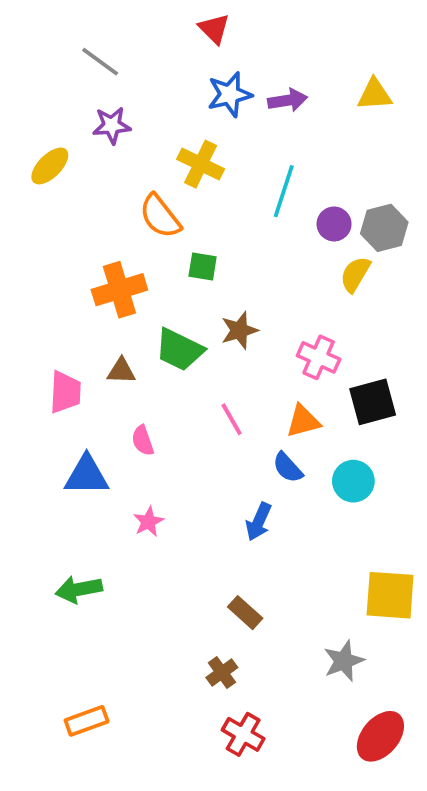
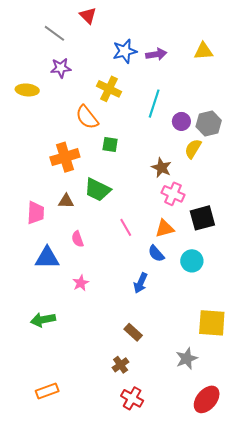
red triangle: (214, 29) -> (88, 15), moved
yellow ellipse: (50, 166) -> (27, 90), turned 50
brown star: (239, 330) -> (161, 168), moved, turned -30

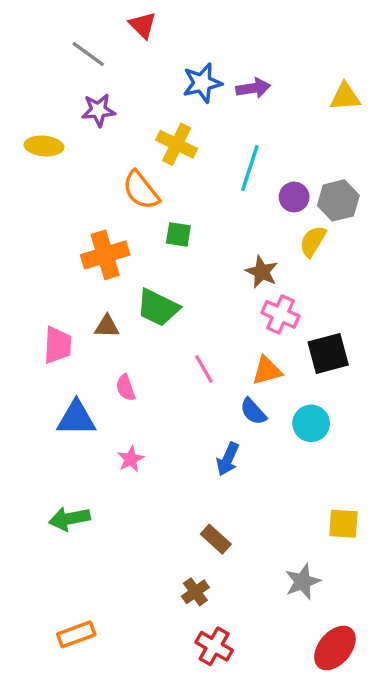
yellow triangle: (203, 51) -> (345, 97), moved
yellow square: (212, 323) -> (343, 524), size x0.7

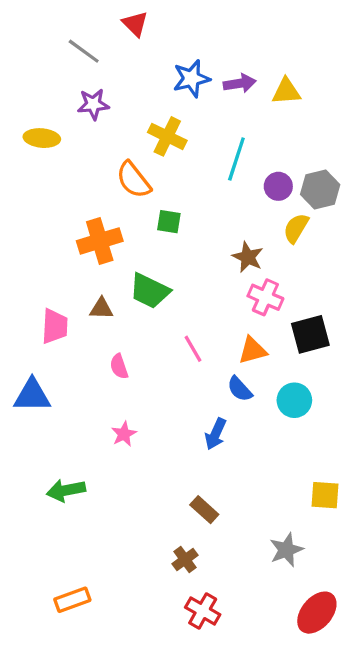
yellow triangle: (345, 97) -> (286, 91), moved
blue triangle: (76, 418) -> (32, 395), moved

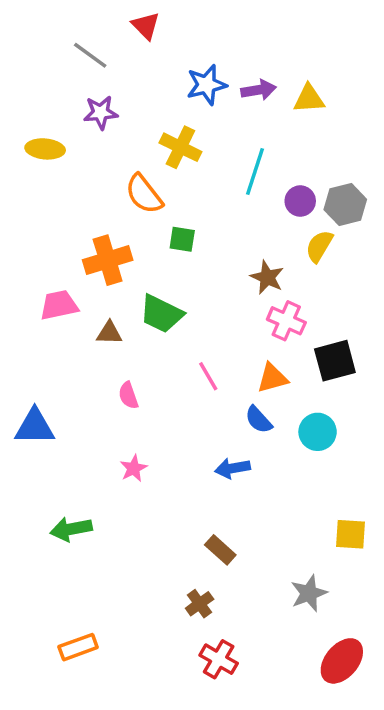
pink trapezoid: (55, 326) -> (59, 305), moved, turned -105
blue arrow: (216, 434) -> (233, 468), turned 56

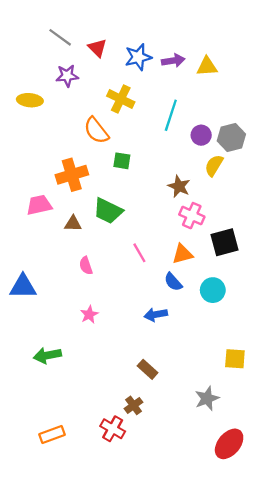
red triangle: (146, 26) -> (97, 48), moved
red cross: (219, 659) -> (113, 429), moved

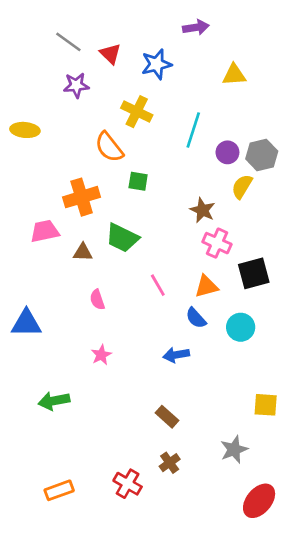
purple arrow: (173, 61) -> (196, 27), moved
yellow ellipse: (30, 100) -> (25, 130), moved
brown cross: (134, 405) -> (170, 463), moved

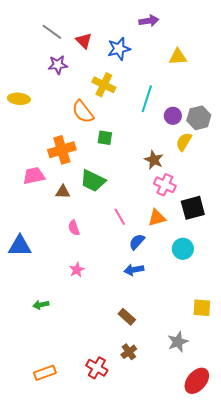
blue semicircle: (196, 318) -> (137, 242), moved, turned 84
green arrow: (54, 401) -> (41, 305), size x0.7

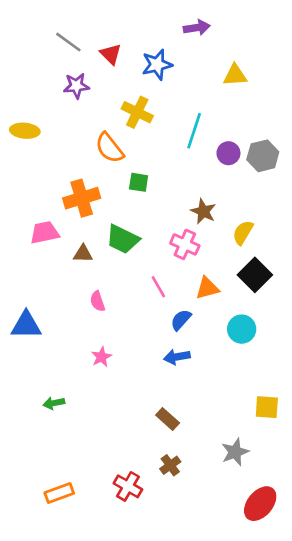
yellow semicircle: (184, 142) -> (243, 233), moved
pink cross: (165, 185) -> (185, 244), moved
black square: (193, 208) -> (255, 275), turned -30

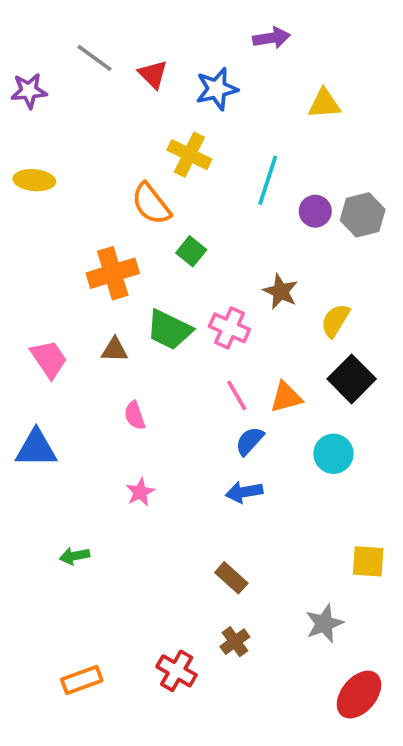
purple star: (76, 86) -> (29, 91), moved
green square: (139, 182) -> (191, 251), turned 30
pink trapezoid: (45, 233) -> (49, 359), moved, turned 68
pink cross: (185, 244) -> (229, 328), moved
pink line: (158, 287) -> (237, 395), moved

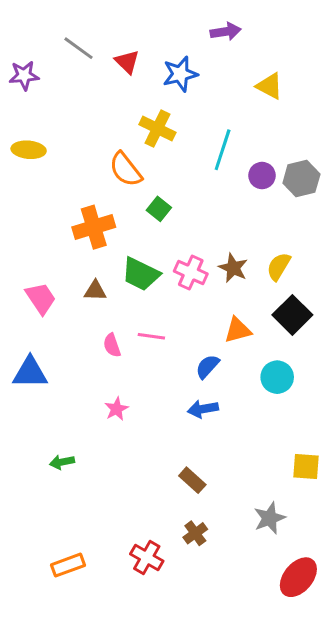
yellow triangle: (324, 104) -> (270, 86), turned 32
brown star: (281, 291) -> (233, 268), moved
pink line: (237, 395) -> (151, 336), moved, turned -52

